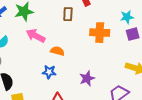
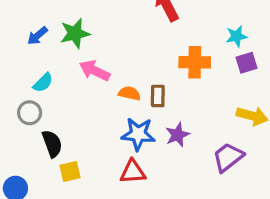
brown rectangle: (68, 14) -> (158, 96), moved
blue star: (49, 72) -> (138, 134), moved, size x1.5

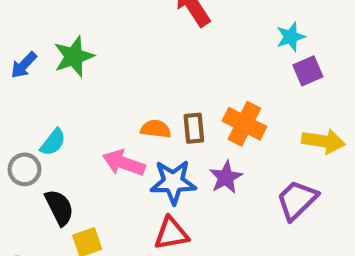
orange cross: (195, 62) -> (244, 124), moved, turned 32
pink arrow: (95, 71) -> (124, 163), moved
cyan semicircle: (43, 83) -> (53, 142), moved

